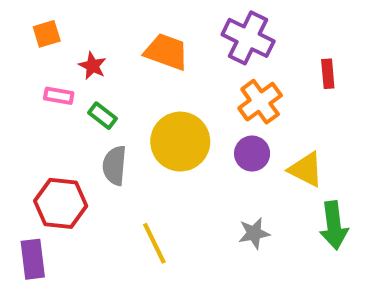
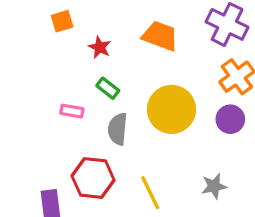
pink rectangle: (59, 96) -> (72, 111), moved
red hexagon: (61, 203) -> (93, 178), moved
gray star: (254, 233) -> (214, 186), moved

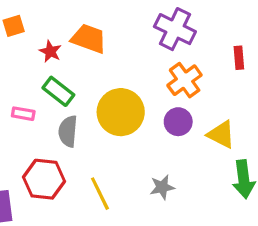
orange trapezoid: (160, 36) -> (89, 39), moved
green rectangle: (108, 88) -> (58, 91), size x1.4

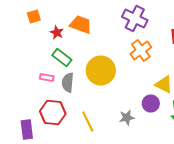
pink rectangle: (23, 114) -> (47, 78), moved
purple circle: (178, 122) -> (151, 104), moved

